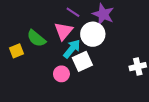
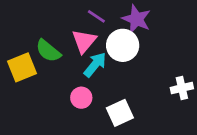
yellow square: (16, 51) -> (22, 67), size x1.5
white square: (82, 61) -> (120, 113), moved

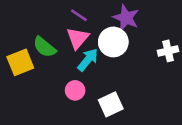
purple line: (96, 16) -> (79, 15), moved
white cross: (182, 88) -> (168, 51), moved

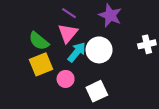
white circle: (113, 42) -> (99, 50), moved
yellow square: (20, 62) -> (41, 64), moved

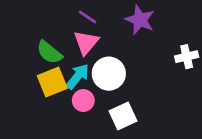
white circle: (99, 50) -> (109, 74), moved
cyan arrow: (77, 52) -> (78, 76), moved

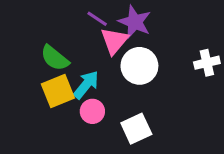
purple star: (140, 20) -> (135, 22), moved
pink triangle: (86, 42) -> (114, 41), moved
white circle: (109, 74) -> (139, 66), moved

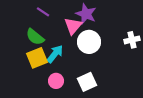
purple line: (97, 19) -> (43, 12), moved
pink circle: (92, 111) -> (56, 81), moved

